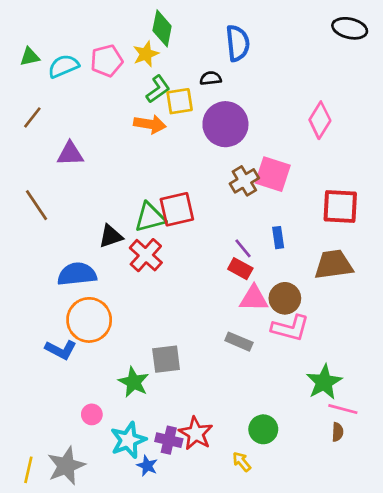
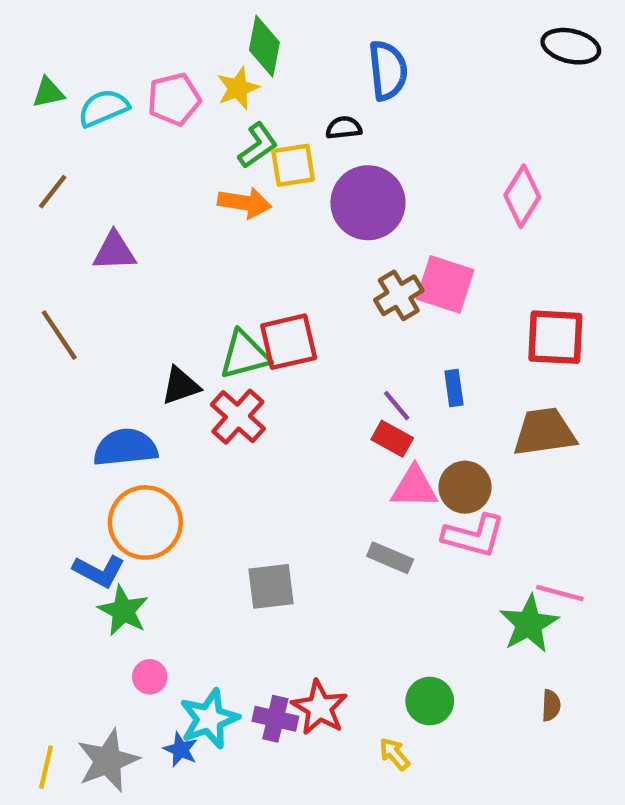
green star: (134, 382) -> (123, 611), moved
pink line: (343, 409) -> (560, 593), moved
blue star: (147, 466) -> (181, 750), moved

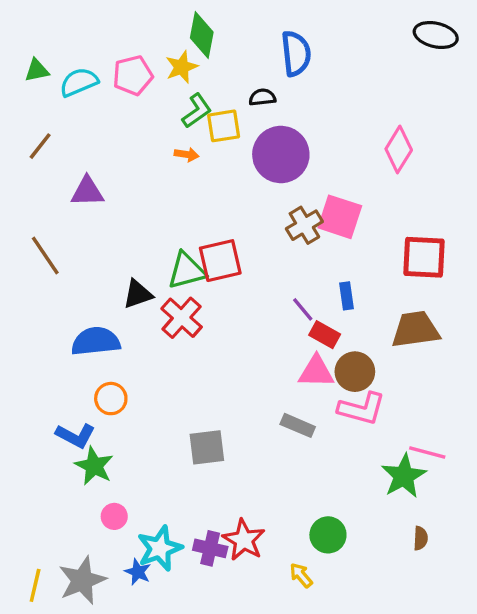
orange arrow: (245, 203) -> (187, 155), size x0.6
red rectangle: (392, 439) -> (325, 335), moved
orange circle: (145, 522) -> (111, 399), size x0.6

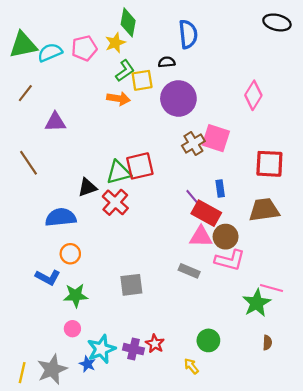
green triangle: (37, 70) -> (23, 45), size x1.8
orange arrow: (187, 155) -> (118, 98), size x1.5
red rectangle: (325, 335) -> (206, 213), size x1.5
green star: (94, 466) -> (76, 296), moved, turned -30
red star: (244, 540) -> (155, 344), size x0.7

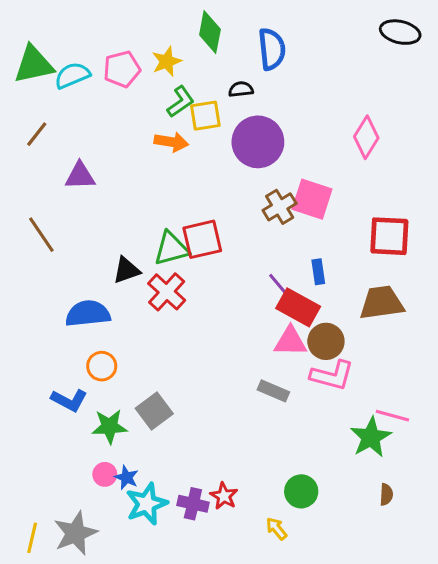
green diamond: (128, 22) -> (210, 32), moved
gray square: (131, 285) -> (154, 411), moved, turned -30
blue star: (87, 364) -> (126, 477), moved

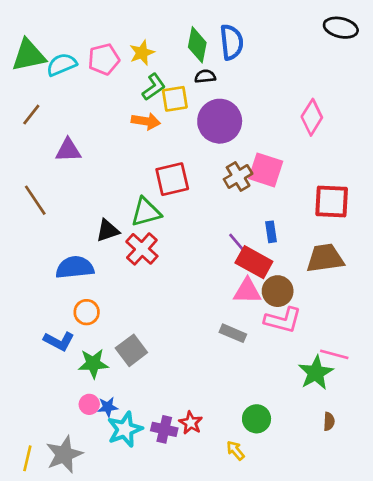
green diamond: (210, 32) -> (197, 45), moved
red square: (202, 239) -> (172, 179), moved
blue star: (126, 477) -> (108, 407), turned -30

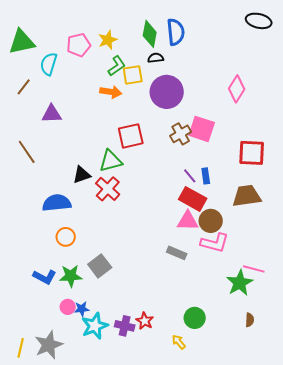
cyan semicircle: (62, 65) -> (49, 64), moved, turned -50
purple line: (237, 242) -> (190, 176), moved
blue L-shape: (59, 341) -> (45, 277), moved

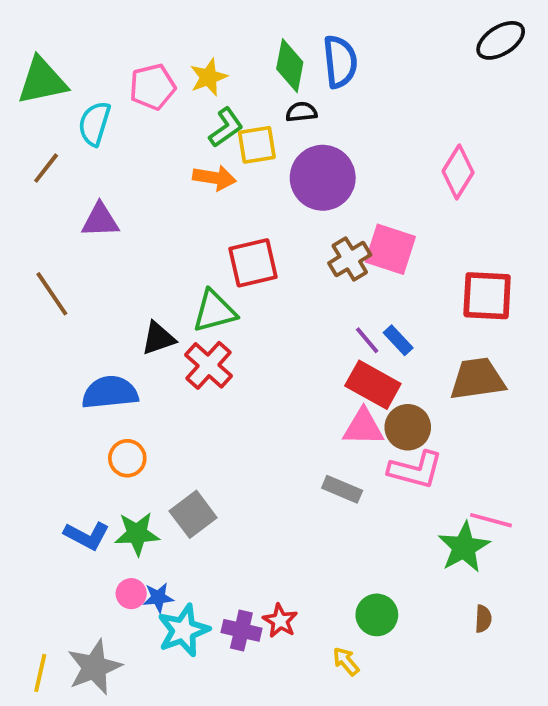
black ellipse: (259, 21) -> (501, 40), turned -45
blue rectangle: (206, 176) -> (398, 340), turned -35

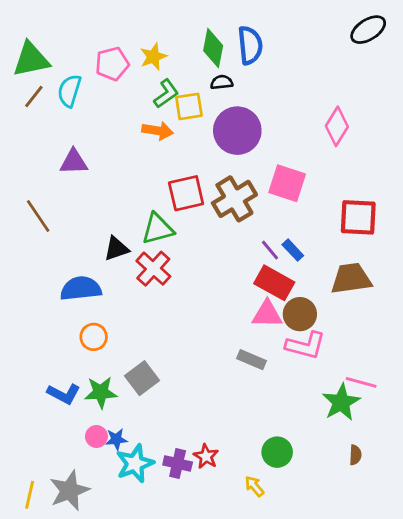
brown line: (46, 168) -> (34, 96), moved
brown cross: (350, 259) -> (234, 199), moved, size x1.4

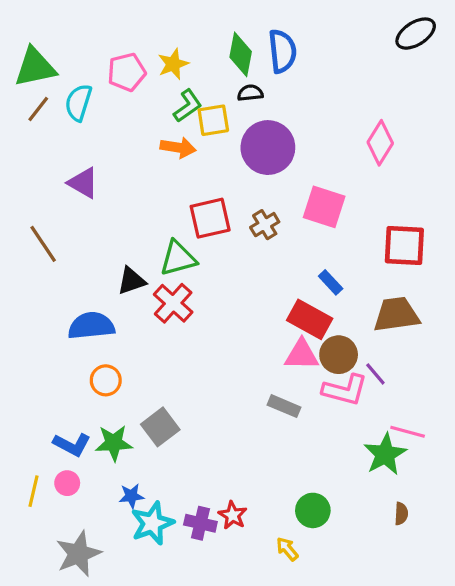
purple triangle: (74, 162) -> (83, 183), turned 32
brown cross: (234, 199) -> (265, 225), size x0.6
purple line: (270, 250) -> (375, 374), moved
pink circle: (96, 436) -> (67, 483), moved
yellow line: (30, 495) -> (33, 491), moved

